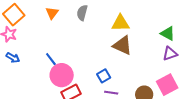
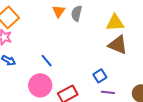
orange triangle: (52, 13) -> (59, 11), moved
pink circle: (62, 75) -> (40, 85), moved

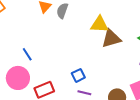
brown triangle: (118, 45) -> (111, 39), moved, turned -45

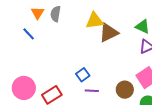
blue line: (27, 54) -> (29, 34), moved

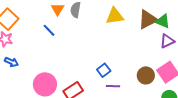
brown triangle: (109, 33) -> (148, 19), moved
brown circle: (125, 90) -> (146, 75), moved

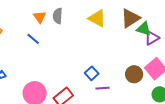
yellow triangle: (115, 16) -> (97, 18), turned 42
green triangle: (163, 21) -> (144, 29), moved

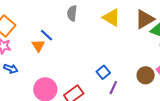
orange triangle: (40, 17) -> (38, 46), moved
purple line: (102, 88) -> (113, 88), turned -64

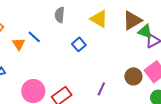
orange triangle: (38, 46) -> (19, 44), moved
blue square: (103, 72) -> (79, 44), moved

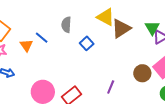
gray semicircle: (60, 15) -> (66, 25), moved
brown triangle: (132, 20) -> (121, 28), moved
green triangle: (145, 31) -> (152, 28), turned 42

